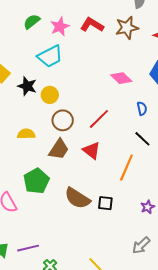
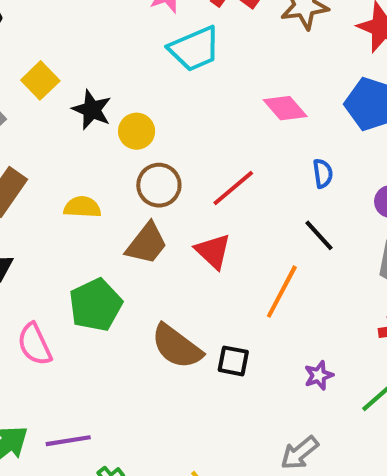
cyan trapezoid: (50, 56) -> (194, 49), moved

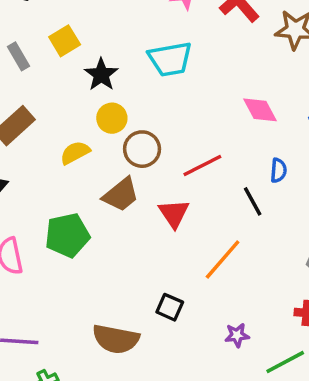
cyan trapezoid: (194, 49) -> (170, 59), moved
yellow circle: (137, 131) -> (112, 118), moved
yellow semicircle: (82, 207) -> (75, 153), turned -44
black line: (319, 235) -> (253, 201), moved
brown semicircle: (177, 346) -> (116, 339), moved, turned -39

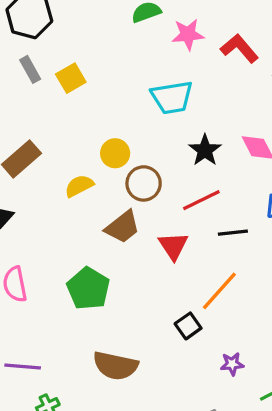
gray rectangle: (18, 56) -> (30, 69), moved
black star: (101, 75) -> (205, 150), moved
black line: (253, 201) -> (233, 233), moved, turned -68
green pentagon: (67, 235) -> (88, 289), moved, turned -30
black square: (170, 307) -> (188, 326), moved, turned 30

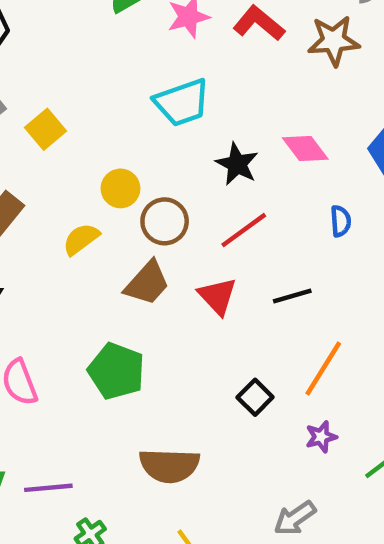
yellow square: (71, 78) -> (46, 129), moved
black line: (233, 233) -> (292, 296), moved
orange line: (219, 291) -> (323, 369), moved

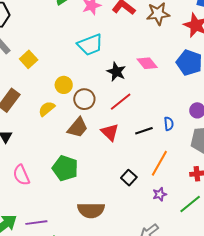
blue semicircle: (341, 221) -> (169, 124), moved

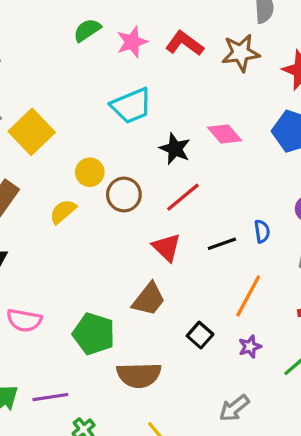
yellow square: (29, 59) -> (32, 132), size x1.5
brown trapezoid: (78, 128) -> (149, 299), moved
green pentagon: (65, 168) -> (94, 334), moved
pink semicircle: (21, 175) -> (24, 320), turned -55
black square: (129, 178) -> (200, 335), moved

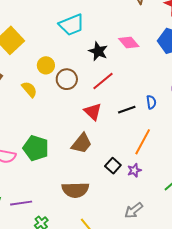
yellow semicircle: (63, 212) -> (29, 89), turned 90
green pentagon: (94, 334) -> (36, 148), moved
purple star: (250, 347) -> (134, 170), moved

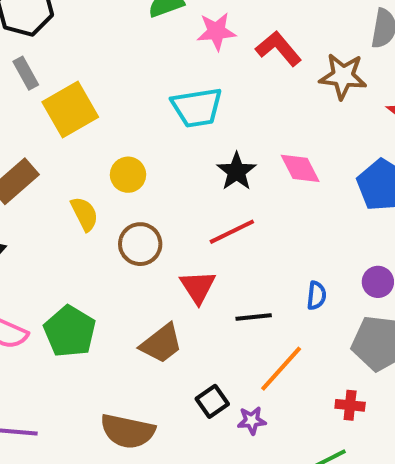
brown circle: (67, 79) -> (140, 244), moved
black line: (127, 110) -> (254, 317), moved

